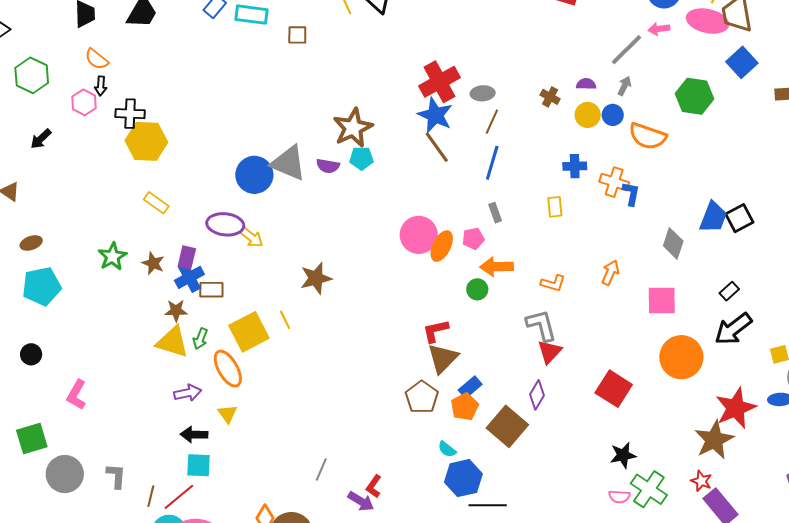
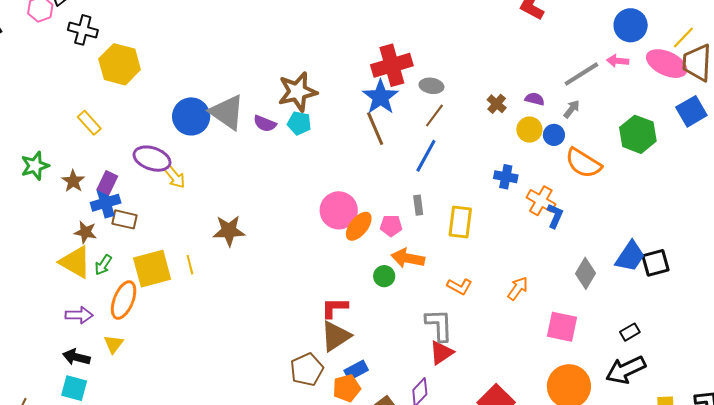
yellow hexagon: (146, 141) -> (120, 64), moved
yellow rectangle: (555, 207) -> (460, 222), moved, size x1.5
orange ellipse: (228, 369) -> (124, 300), turned 39

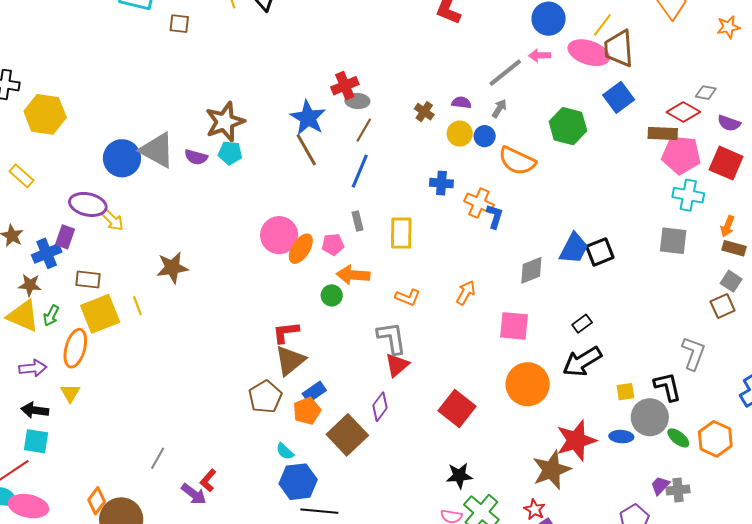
red cross: (392, 65) -> (345, 86), moved, size x0.7
purple rectangle: (107, 183) -> (65, 237), moved
brown rectangle: (125, 219) -> (88, 279), moved
gray diamond: (585, 273) -> (531, 270), turned 44

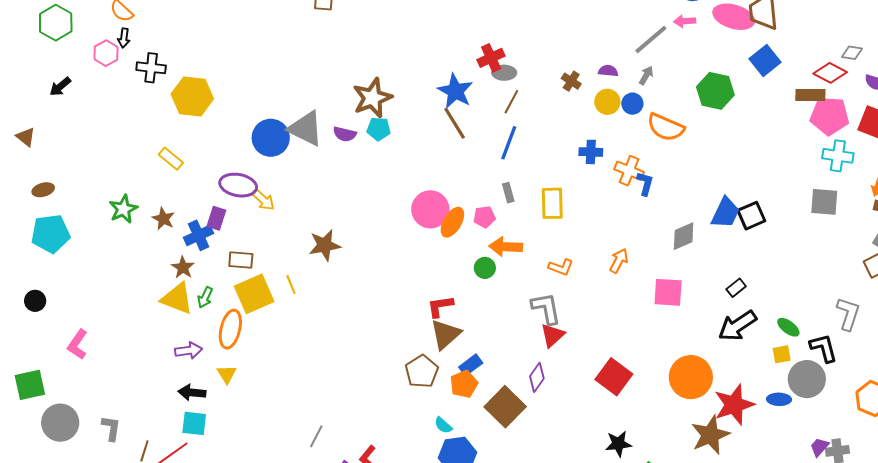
brown star: (30, 285) -> (183, 268), turned 30
orange circle: (528, 384) -> (691, 377), moved
green ellipse: (678, 438) -> (788, 327), moved

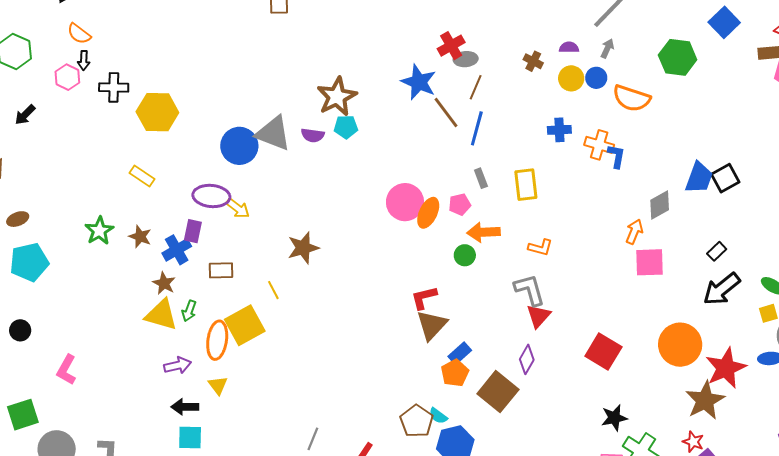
brown line: (455, 123) -> (446, 112), moved
orange arrow: (619, 261) -> (634, 232), moved
yellow square: (254, 294) -> (245, 325), moved
brown pentagon: (422, 371) -> (417, 421), moved

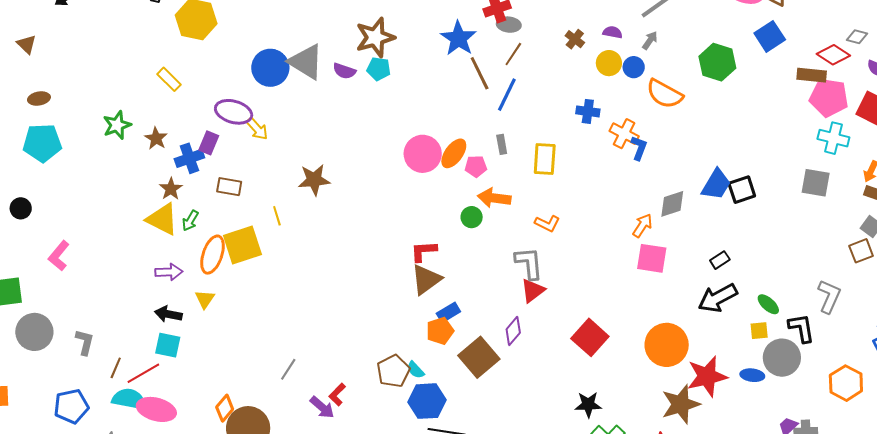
orange ellipse: (428, 213) -> (454, 153), moved

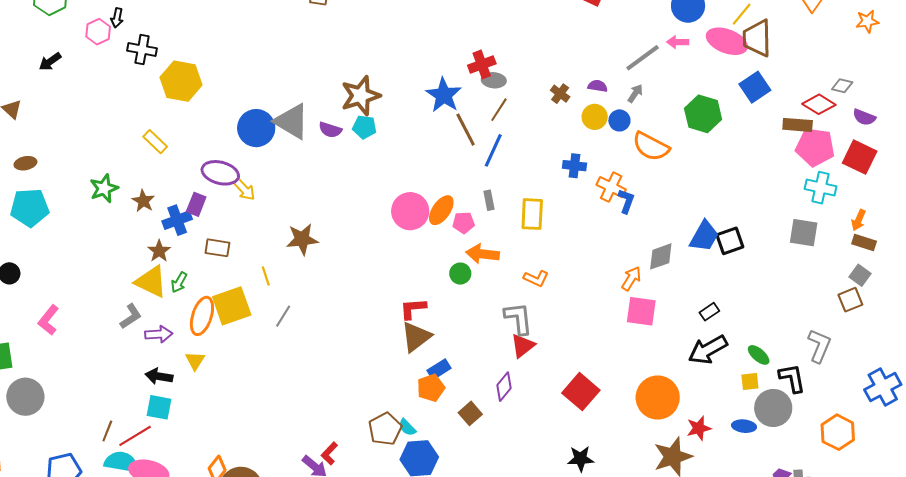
gray L-shape: (85, 342) -> (131, 316), moved, turned 44
brown square: (479, 357) -> (470, 413), size x0.6
gray line: (288, 369) -> (283, 316), moved
red star: (707, 376) -> (699, 428), size x0.6

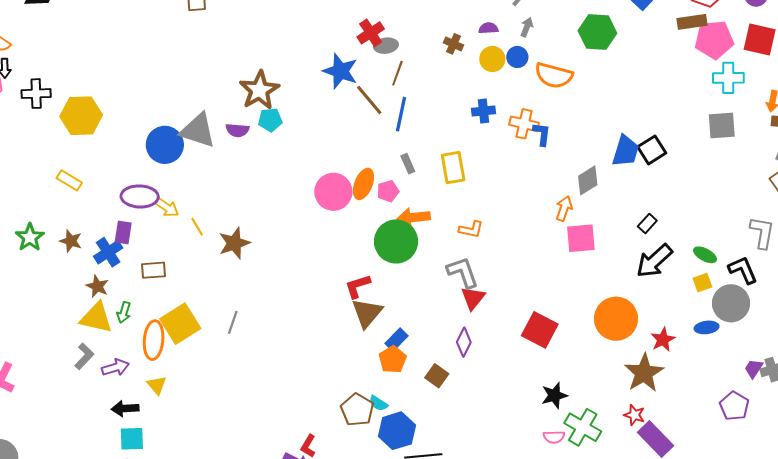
green circle: (460, 274) -> (396, 242), size x2.0
yellow line: (266, 276) -> (197, 227), moved

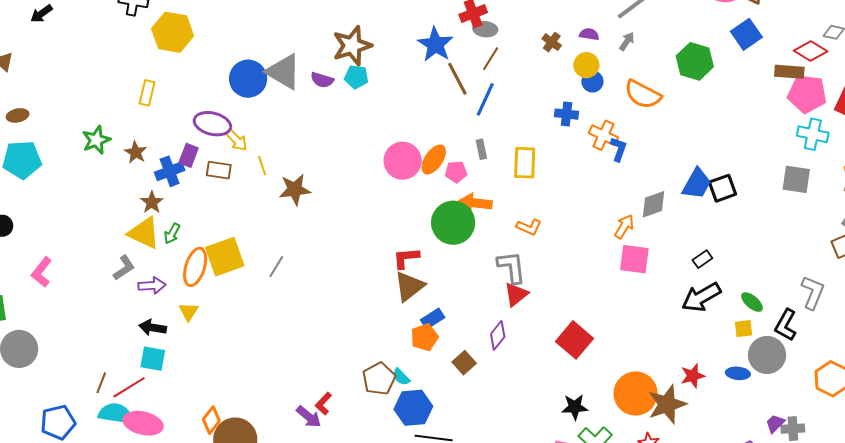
blue circle: (517, 57) -> (592, 81), moved
yellow rectangle: (69, 180) -> (147, 93), turned 60
brown rectangle: (154, 270) -> (219, 170), moved
black L-shape: (743, 270) -> (786, 325), turned -140
orange circle: (616, 319) -> (636, 393), moved

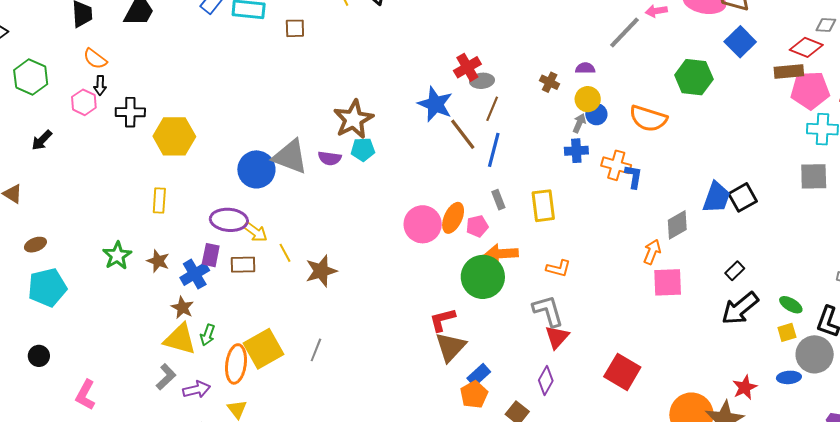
gray arrow: (627, 41) -> (579, 123), moved

